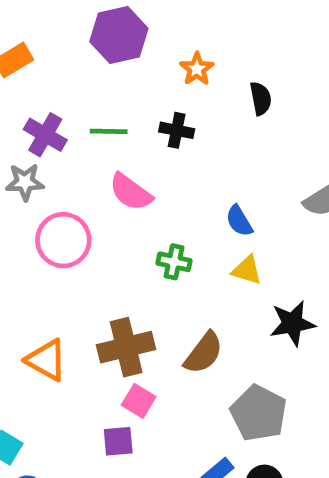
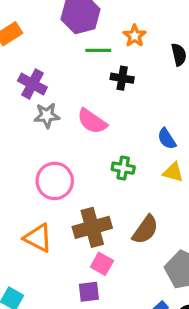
green line: (109, 131) -> (98, 50), moved
gray star: (25, 182) -> (47, 115), moved
pink circle: (63, 240) -> (55, 181), moved

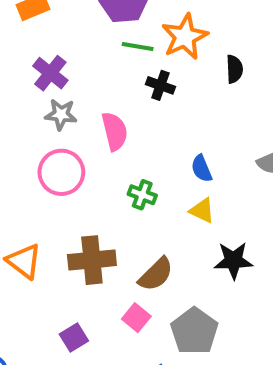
orange star: (135, 36) -> (185, 37), size x1.6
pink semicircle: (92, 121) -> (115, 131), turned -148
pink circle: (55, 181) -> (61, 172), moved
pink square: (102, 264) -> (136, 318), moved
purple square: (89, 292) -> (74, 337), turned -35

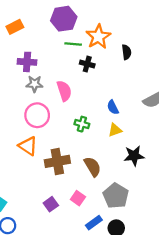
purple cross: (50, 73) -> (27, 62), turned -30
yellow triangle: (202, 211) -> (115, 130), turned -40
orange triangle: (24, 261) -> (28, 146), moved
brown semicircle: (156, 274) -> (93, 167), turned -72
pink square: (136, 318) -> (78, 198), moved

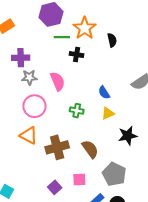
pink square: (78, 198) -> (79, 180), turned -32

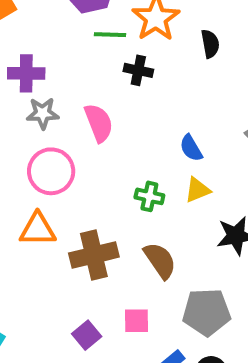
green cross: (77, 111) -> (149, 196), moved
orange triangle: (29, 135) -> (38, 229), turned -30
gray pentagon: (114, 174) -> (207, 312), turned -30

